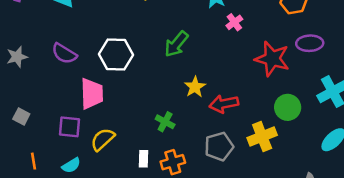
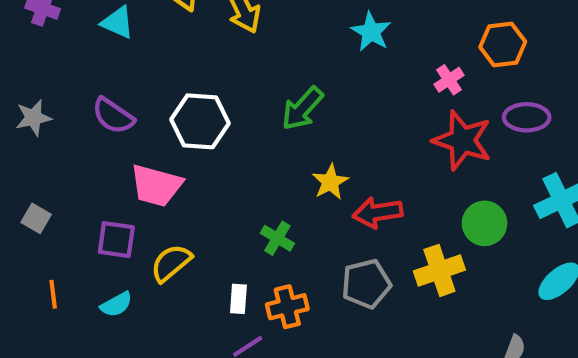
pink cross: (234, 22) -> (449, 80), moved
pink trapezoid: (92, 94) -> (156, 185), turned 104

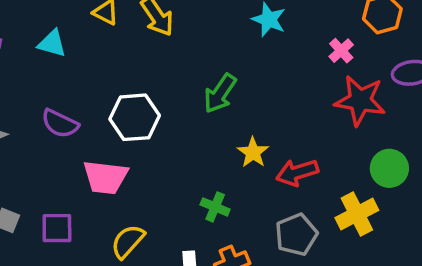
purple square: (116, 240) -> (57, 228), moved

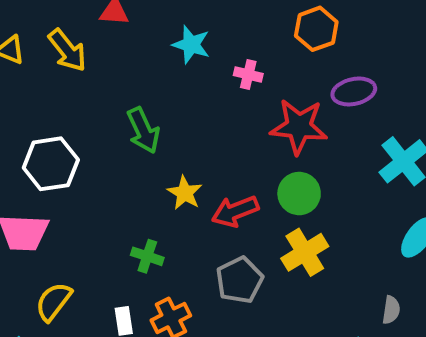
pink cross: (341, 51) -> (248, 74), moved, turned -30
green arrow: (220, 93) -> (143, 130), turned -54
green circle: (389, 168) -> (299, 194), moved

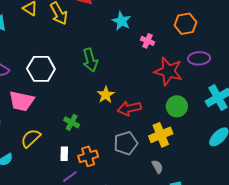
green circle: (299, 194) -> (177, 106), moved
green cross: (147, 256) -> (72, 122), moved
gray semicircle: (391, 310) -> (157, 167), moved, turned -48

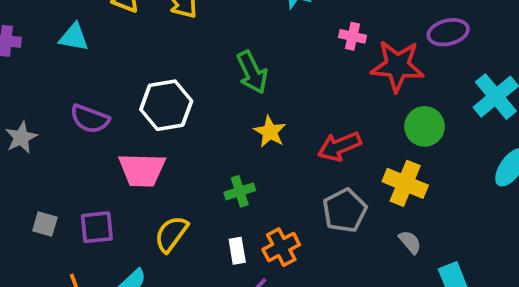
pink cross: (147, 41) -> (352, 36), moved
yellow star: (106, 95) -> (270, 132), moved
green cross: (72, 122) -> (240, 191), turned -35
yellow cross: (161, 135) -> (405, 183), turned -35

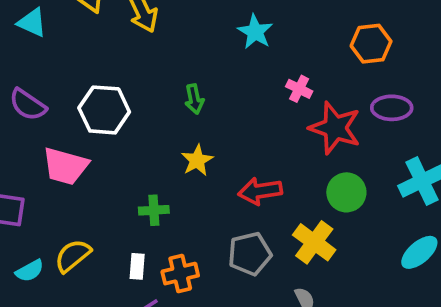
green arrow: (252, 72) -> (194, 99), size x0.7
yellow semicircle: (171, 234) -> (73, 256), moved

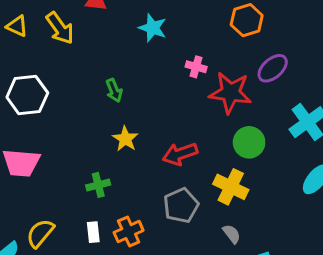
purple ellipse: (392, 108) -> (273, 68), turned -32
white hexagon: (104, 110) -> (27, 95), moved

